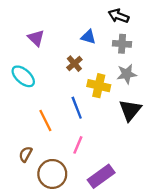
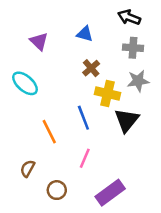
blue triangle: (88, 37) -> (85, 34), moved
brown cross: (74, 64) -> (91, 68), moved
black triangle: (130, 110) -> (127, 120), moved
brown circle: (52, 174) -> (57, 190), size x0.6

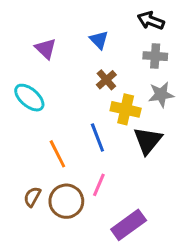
blue triangle: (85, 34) -> (99, 40), turned 30
brown circle: (57, 190) -> (66, 201), moved, size x1.5

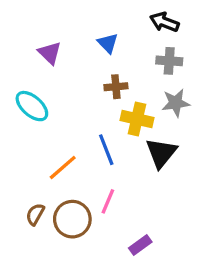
brown cross: (106, 80) -> (116, 87), turned 36
orange line: (57, 154) -> (63, 167), turned 76
purple rectangle: (129, 225) -> (140, 245), size x0.6

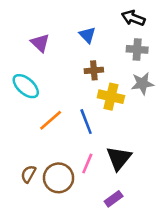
black triangle: (161, 153) -> (119, 158), moved
orange line: (63, 167) -> (51, 120), moved

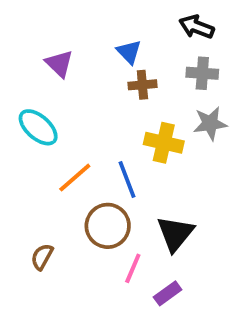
brown cross: (94, 70) -> (142, 85), moved
pink line: (87, 163) -> (133, 268), moved
brown circle: (59, 178) -> (108, 226), moved

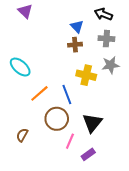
blue triangle: (129, 52) -> (77, 26), moved
purple triangle: (59, 64) -> (25, 11), moved

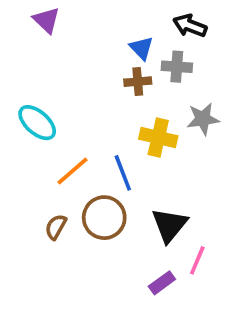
gray cross: (106, 39) -> (177, 67), moved
brown semicircle: (22, 135) -> (56, 227), moved
pink line: (70, 141) -> (197, 260), moved

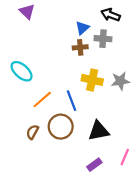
blue triangle: (141, 48) -> (82, 28), turned 32
gray star: (203, 119) -> (120, 81), moved
black triangle: (169, 225) -> (99, 131), turned 40
pink line: (197, 260) -> (125, 157), moved

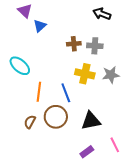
blue triangle: (82, 28) -> (40, 26), moved
gray cross: (103, 39) -> (95, 46), moved
orange line: (42, 99) -> (39, 92), turned -42
pink line: (125, 157) -> (115, 145), turned -49

